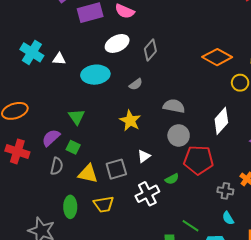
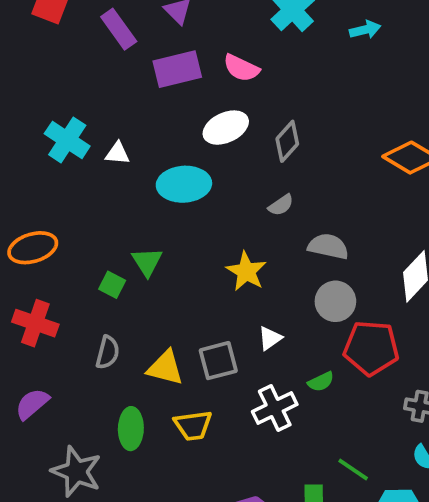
gray semicircle: (136, 84) -> (281, 205), moved
purple semicircle: (51, 138) -> (32, 404), moved
green square: (73, 147) -> (112, 285), moved

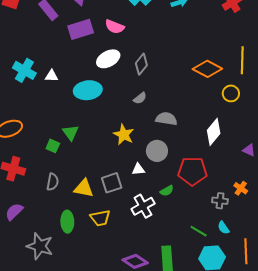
gray circle: (335, 301) -> (157, 151), moved
white triangle: (270, 338) -> (138, 169), turned 32
green line: (353, 469) -> (199, 231), moved

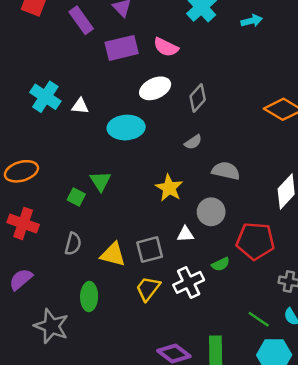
yellow trapezoid: (100, 218) -> (148, 289), moved, turned 135

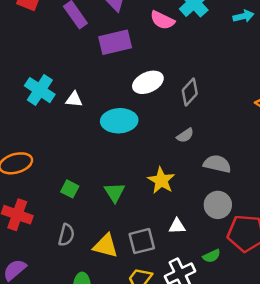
pink semicircle: (166, 47) -> (162, 20), moved
green triangle: (100, 181) -> (115, 192), moved
gray circle: (211, 212) -> (218, 205), moved

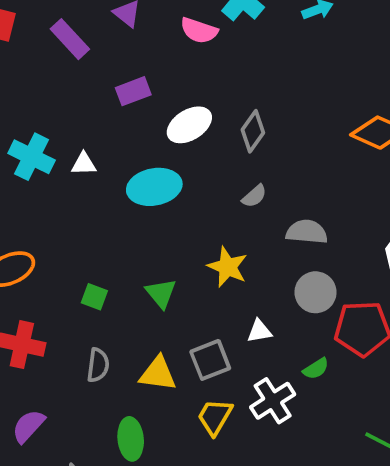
purple rectangle: (115, 42) -> (133, 91), moved, size x0.7

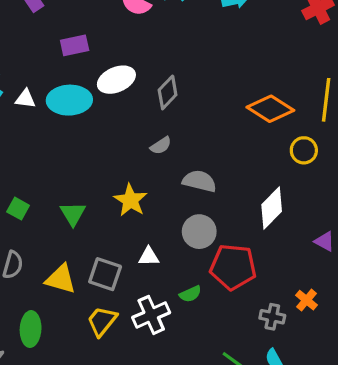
cyan ellipse: (154, 187) -> (69, 100), moved
gray square: (210, 360) -> (105, 274), turned 32

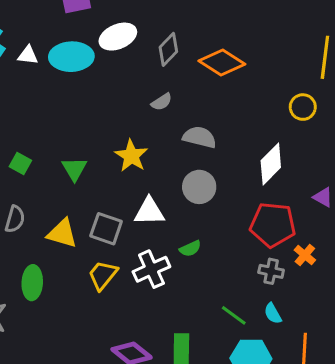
orange diamond: (270, 109) -> (222, 62), moved
white triangle: (149, 257) -> (149, 211), size x1.5
red pentagon: (233, 267) -> (273, 225), moved

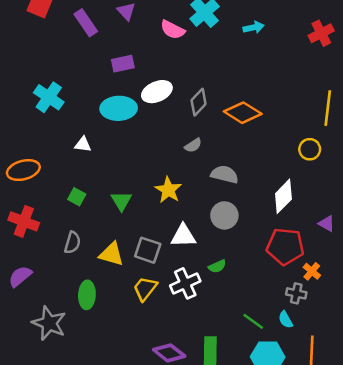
white triangle: (28, 55) -> (83, 144), moved
gray cross: (271, 271) -> (296, 293), moved

